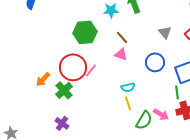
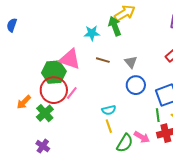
green hexagon: (85, 32) -> (54, 72), moved
gray triangle: (165, 32) -> (131, 62), moved
brown line: (122, 37) -> (103, 60), turned -32
pink triangle: (121, 54) -> (70, 59), moved, size x1.6

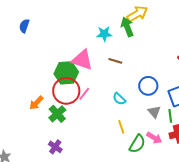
gray triangle: (131, 62) -> (154, 112), moved
cyan semicircle: (109, 110) -> (119, 99), moved, turned 56

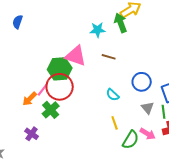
pink line: (84, 94) -> (43, 90), moved
purple cross: (55, 147) -> (32, 134), moved

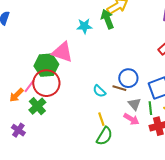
brown line: (109, 57) -> (119, 88), moved
pink arrow: (148, 134) -> (131, 119), moved
green semicircle: (131, 140) -> (104, 136), moved

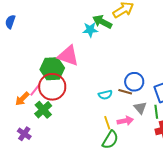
green arrow: (107, 19) -> (102, 22), moved, turned -42
cyan semicircle: (99, 91) -> (105, 95), turned -56
pink arrow: (131, 119) -> (125, 121), moved, turned -42

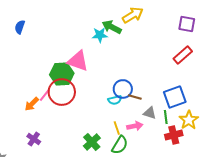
blue circle: (134, 82) -> (123, 89), moved
gray triangle: (140, 108) -> (150, 113), turned -32
green cross: (43, 110) -> (92, 142), moved

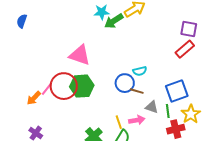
purple square: (187, 24) -> (189, 29), moved
green arrow: (112, 27) -> (114, 21), turned -60
cyan star: (100, 35) -> (102, 12), moved
green hexagon: (62, 74) -> (82, 86), moved
cyan semicircle: (115, 100) -> (140, 71), moved

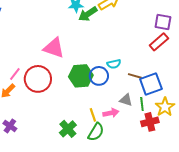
green hexagon: (82, 86) -> (81, 76), moved
pink line: (47, 89) -> (15, 74), moved
brown line: (137, 91) -> (135, 76), moved

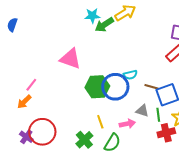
blue circle: (99, 76) -> (115, 87), size x1.4
red circle: (38, 79) -> (42, 132), moved
yellow line: (93, 115) -> (100, 122), moved

